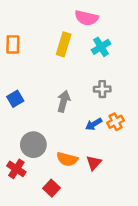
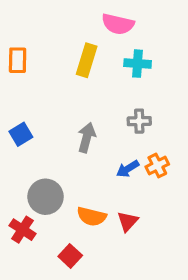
cyan cross: (101, 47) -> (138, 64), turned 36

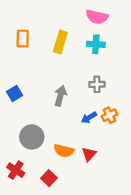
pink semicircle: (118, 24) -> (97, 17), moved
orange rectangle: (18, 60) -> (23, 39), moved
red cross: (22, 230) -> (16, 170), moved

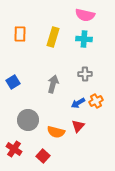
red triangle: (89, 154) -> (78, 126), moved

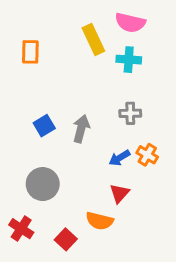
yellow rectangle: (53, 37) -> (93, 40), moved, turned -42
blue square: (13, 82) -> (44, 126), moved
orange cross: (96, 101) -> (147, 155), turned -32
orange semicircle: (56, 132) -> (100, 221), moved

